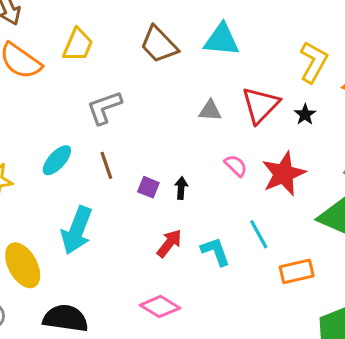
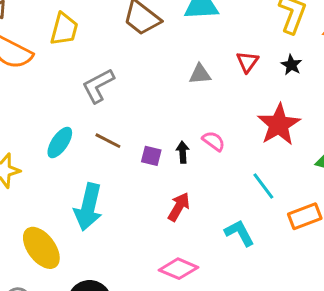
red triangle: (261, 105) -> (247, 62), size x0.6
brown line: (106, 165) -> (108, 141), turned -36
pink semicircle: (236, 166) -> (214, 141), moved
cyan L-shape: (215, 251) -> (239, 233), moved

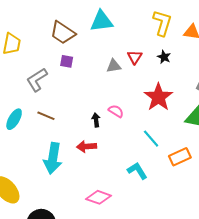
gray triangle: (200, 74) -> (114, 66), moved
purple square: (151, 156) -> (67, 61), moved
cyan arrow: (88, 207) -> (53, 158), moved
red arrow: (179, 207) -> (87, 146), moved, turned -120

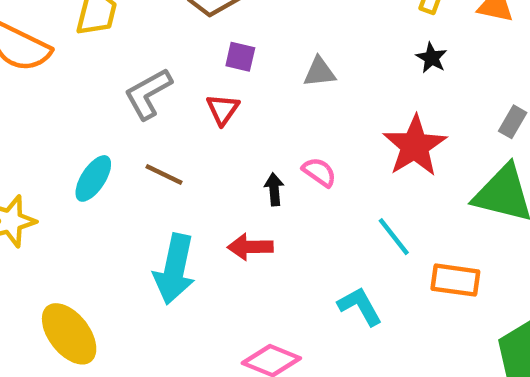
red triangle: (135, 57) -> (223, 109), moved
purple square: (67, 61) -> (240, 57), moved
orange rectangle: (180, 157) -> (455, 280), turned 30

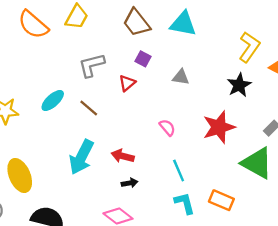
black star: (431, 58) -> (239, 85), size x1.5
black arrow: (274, 189) -> (130, 183), moved, turned 70
cyan line: (394, 237) -> (179, 170), moved
cyan L-shape: (360, 306) -> (185, 203), moved

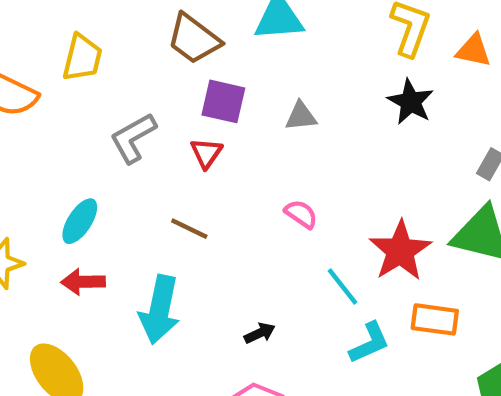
purple square: (143, 59) -> (223, 101), size x1.5
brown line: (89, 108) -> (189, 229), moved
red star: (219, 127) -> (400, 251), moved
red arrow: (123, 156) -> (83, 282), moved
cyan L-shape: (185, 203) -> (369, 343), turned 95

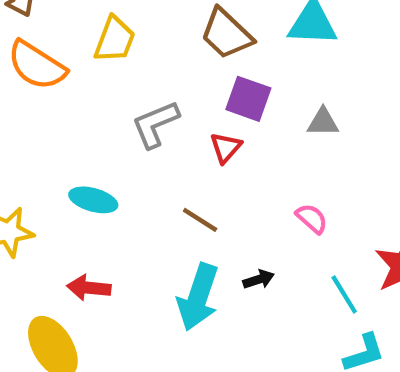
cyan ellipse: (80, 221) -> (93, 200), turned 66
red arrow: (83, 282) -> (89, 288), moved
cyan arrow: (160, 310) -> (198, 297), moved
black arrow: (260, 333) -> (259, 279), moved

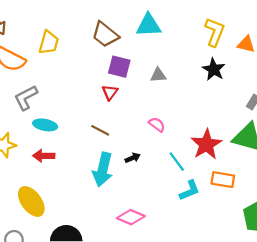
gray L-shape: (155, 124) -> (26, 98), moved
red arrow: (89, 288) -> (44, 156), moved

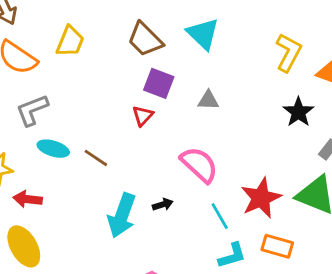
cyan triangle: (148, 25) -> (203, 34), turned 40
black star: (214, 69) -> (298, 112), moved
pink semicircle: (157, 124) -> (199, 165), size x1.8
brown line: (100, 130) -> (96, 158), moved
red arrow: (44, 156) -> (28, 199), moved

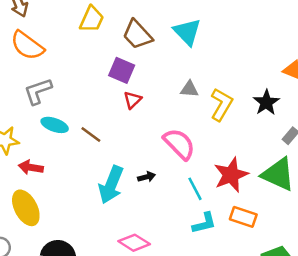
yellow trapezoid: (70, 41) -> (92, 19), moved
yellow L-shape: (288, 53) -> (221, 104), moved
purple square: (159, 83) -> (122, 70), moved

